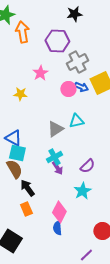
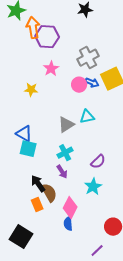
purple hexagon: (57, 41) -> (47, 37), moved
purple arrow: (57, 168) -> (62, 172), moved
brown semicircle: (14, 169) -> (49, 193), moved

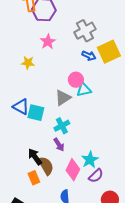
pink circle: (79, 85) -> (76, 80), moved
cyan square: (28, 149) -> (36, 113), moved
purple semicircle: (98, 162) -> (96, 176), moved
pink diamond: (70, 208) -> (73, 170), moved

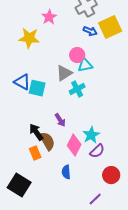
yellow star: (28, 63) -> (29, 38), size x1.5
cyan cross: (62, 126) -> (77, 89), moved

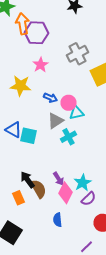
blue arrow: (90, 31) -> (50, 98), moved
purple arrow: (60, 120) -> (58, 179), moved
orange rectangle: (35, 153) -> (18, 198), moved

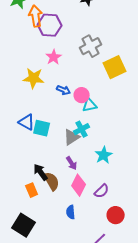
gray triangle: (56, 121) -> (72, 137), moved
purple arrow: (58, 179) -> (72, 163), moved
cyan star: (82, 183) -> (104, 155), moved

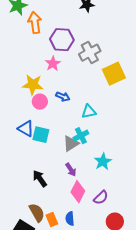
purple hexagon: (50, 25) -> (62, 40), moved
pink circle: (82, 95) -> (40, 102), moved
brown semicircle: (52, 181) -> (37, 213), moved
orange rectangle: (32, 190) -> (52, 220), moved

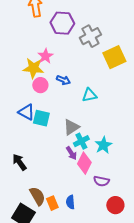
pink star: (53, 64) -> (45, 56), moved
cyan cross: (81, 136) -> (81, 141), moved
black arrow: (40, 179) -> (19, 162), moved
pink diamond: (78, 192) -> (84, 163), moved
purple semicircle: (101, 198) -> (101, 181), turned 56

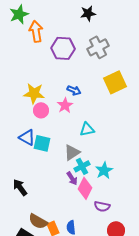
gray cross: (90, 36) -> (98, 47), moved
pink star: (45, 56) -> (65, 105), moved
blue arrow: (63, 80) -> (74, 90), moved
cyan triangle: (89, 95) -> (87, 129), moved
brown semicircle: (37, 196) -> (38, 221), turned 150

